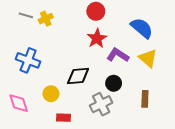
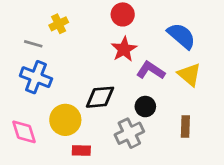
gray line: (26, 15) -> (33, 44), moved
yellow circle: (51, 94) -> (65, 120), size x1.5

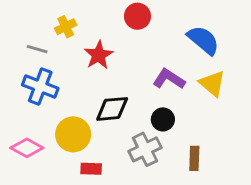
red star: (124, 49) -> (99, 55), moved
brown rectangle: (185, 127) -> (194, 158), moved
pink diamond: (24, 132) -> (27, 148), turned -44

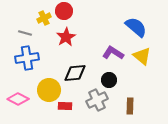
red circle: (137, 16) -> (64, 11), moved
blue cross: (40, 87) -> (27, 58), turned -30
red rectangle: (91, 169) -> (65, 106), moved

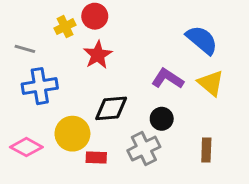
gray line: (25, 33) -> (25, 49), moved
brown rectangle: (130, 106) -> (206, 150), moved

